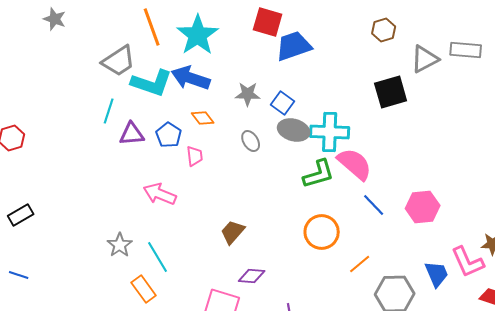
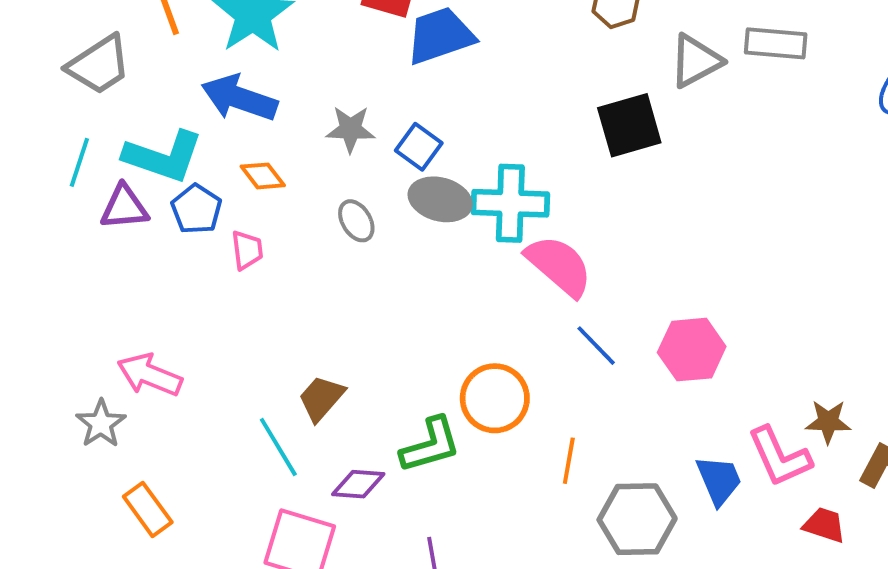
cyan L-shape: (152, 83) -> (163, 156), moved
green L-shape: (319, 174) -> (430, 445), moved
pink arrow: (160, 194) -> (150, 375), moved
cyan line: (158, 257) -> (278, 447), moved
orange line: (360, 264) -> (569, 461), turned -40

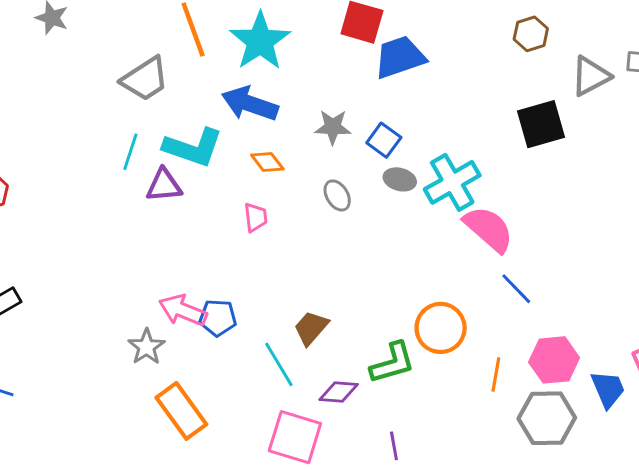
gray ellipse: (440, 199) -> (400, 179), size x0.7
cyan cross: (510, 203) -> (452, 182), turned -32
blue pentagon: (196, 209) -> (218, 318), moved, turned -30
pink hexagon: (692, 350) -> (554, 360), moved
orange rectangle: (148, 509) -> (181, 411), size x1.4

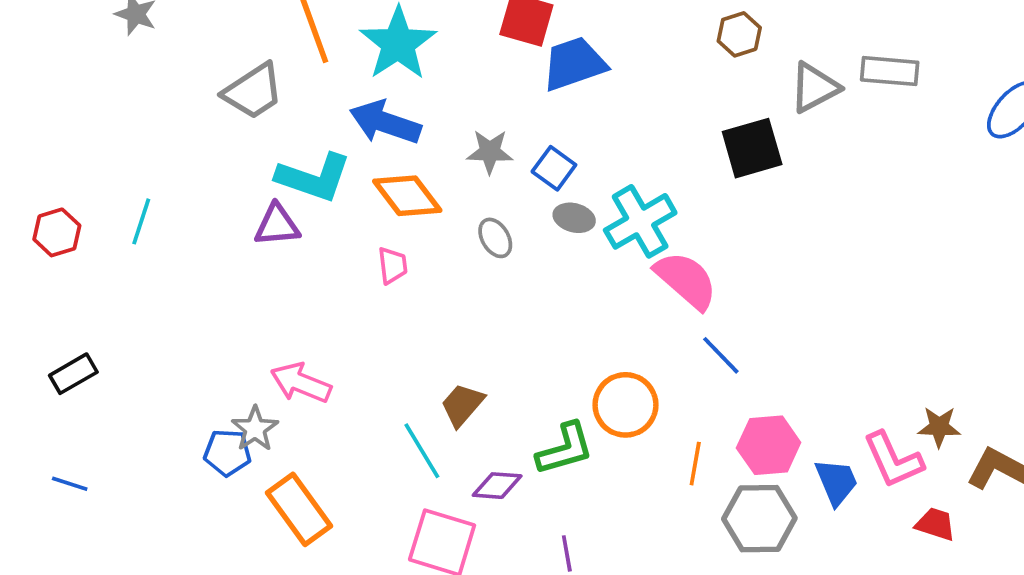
cyan line: (130, 152) -> (141, 221), moved
orange diamond: (267, 162) -> (407, 196), size x1.6
blue pentagon: (218, 318) -> (227, 453), moved

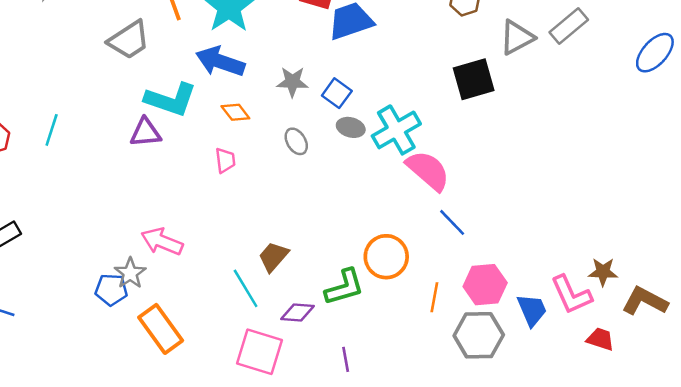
gray rectangle: (890, 71) -> (569, 26), turned -45
orange diamond: (407, 196) -> (235, 112), size x0.6

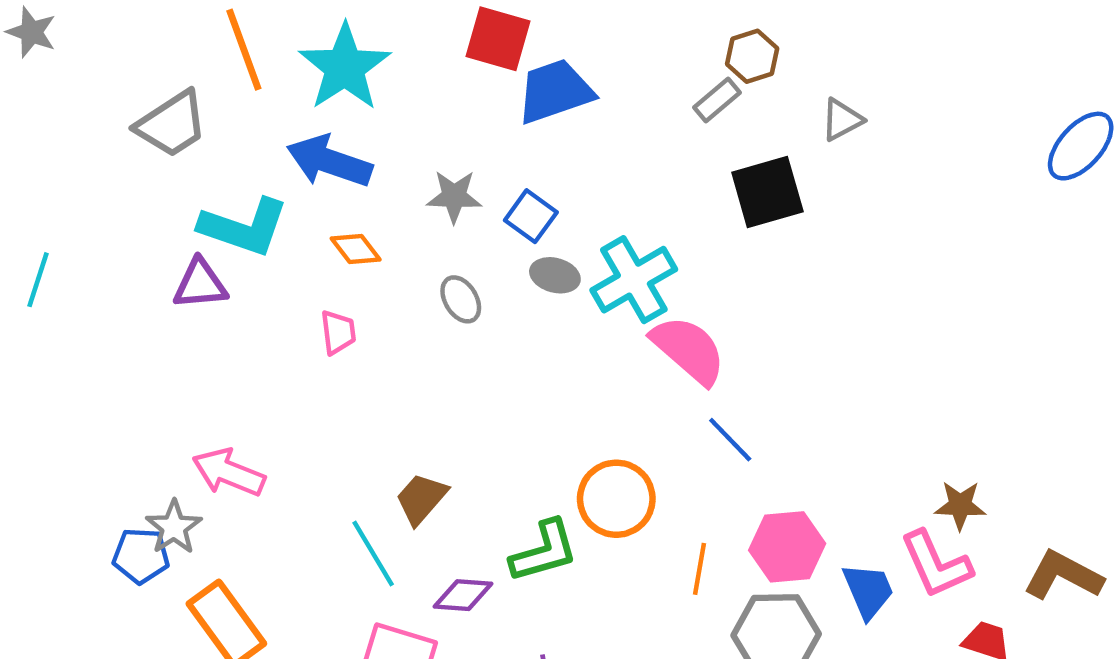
gray rectangle: (569, 26) -> (717, 100), moved, size x0.7
gray triangle: (517, 37) -> (842, 120), size x0.7
brown star: (603, 272) -> (960, 505), moved

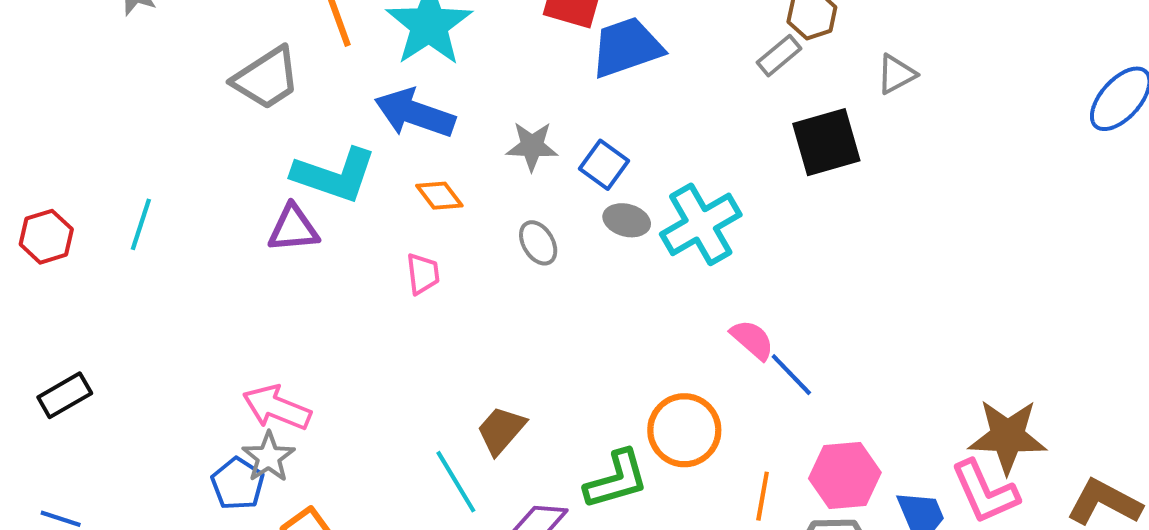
pink semicircle: (689, 350) -> (752, 340), moved, size x0.6
pink arrow: (229, 472) -> (277, 408), moved
brown star: (960, 505) -> (1007, 436), size x1.6
blue pentagon: (141, 556) -> (238, 484), turned 30

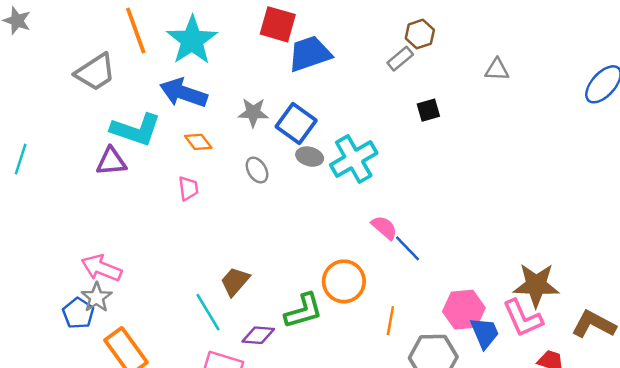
gray triangle: (896, 74) -> (497, 70), moved, turned 30
black square: (826, 142) -> (428, 110), size x0.6
blue square: (604, 165) -> (296, 124), size x1.4
pink hexagon: (845, 476) -> (464, 310), moved

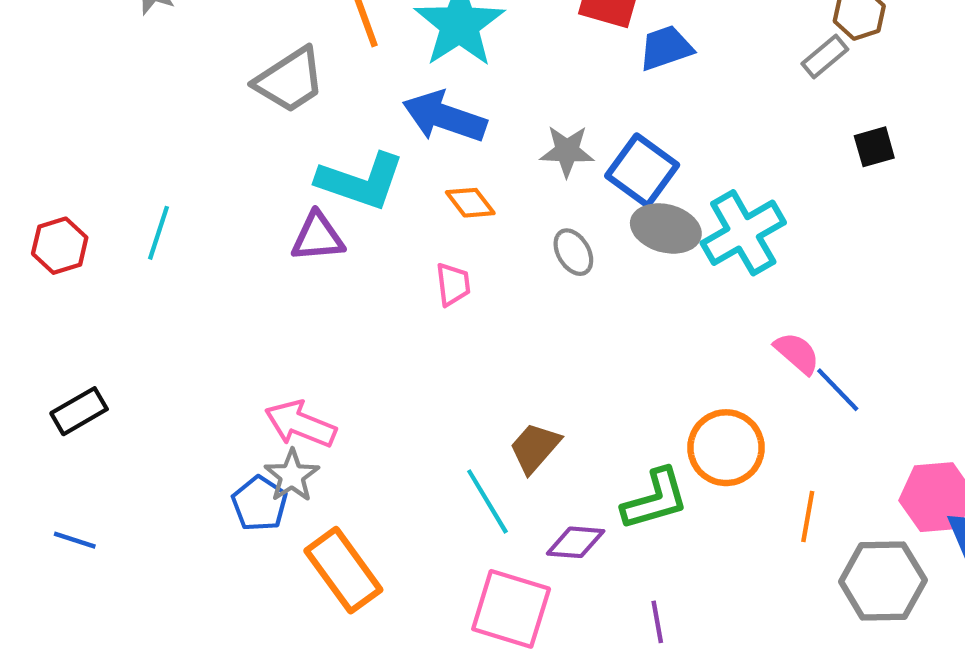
blue trapezoid: (310, 54) -> (666, 48), size x0.7
gray ellipse: (310, 157) -> (666, 228), size x1.4

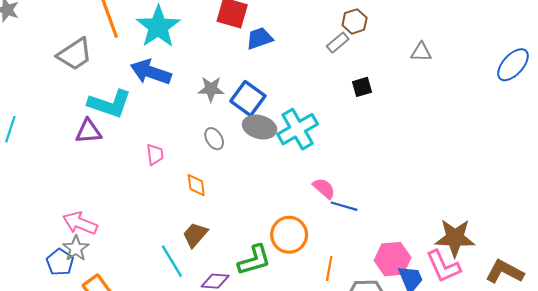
orange diamond: (470, 203) -> (196, 185), moved, turned 30
blue line: (838, 390) -> (344, 206), turned -30

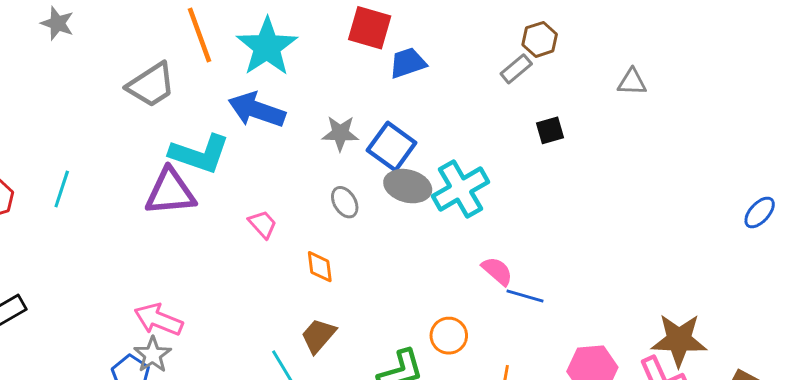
blue ellipse: (513, 65) -> (760, 212), moved, size x0.7
purple triangle: (88, 131) -> (170, 192), size x1.4
pink trapezoid: (155, 154) -> (263, 224), turned -35
orange circle: (289, 235) -> (449, 336), size x0.7

